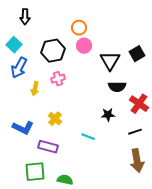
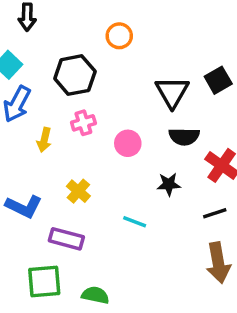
pink circle: (84, 46) -> (128, 143), moved

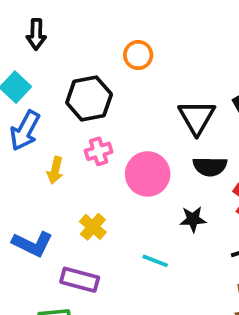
pink circle: (128, 143) -> (148, 174), size x1.5

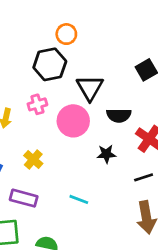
black hexagon: (89, 98) -> (50, 64), moved
black triangle: (197, 117) -> (90, 88), moved
cyan line: (155, 261) -> (79, 199), moved

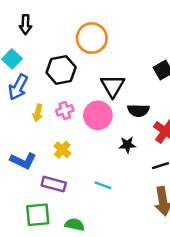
orange circle: (66, 34) -> (92, 38), size x1.6
black hexagon: (50, 64) -> (61, 70), moved
pink cross: (37, 104) -> (65, 110), moved

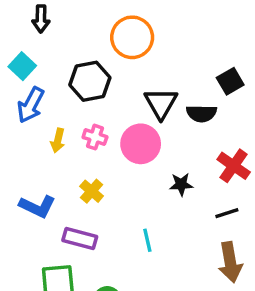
pink cross: (65, 110) -> (95, 137), turned 35
black semicircle: (138, 110) -> (201, 113), moved
cyan line: (103, 185) -> (147, 240), turned 56

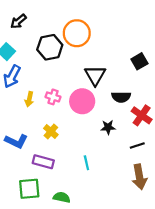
black arrow: (41, 19) -> (18, 21), turned 49
black hexagon: (90, 81) -> (50, 47), moved
black semicircle: (201, 113) -> (121, 97), moved

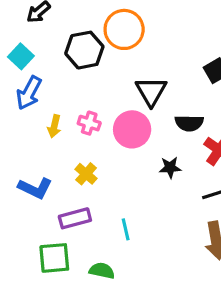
purple rectangle: (43, 162) -> (75, 218), turned -30
cyan line: (86, 163) -> (126, 229), moved

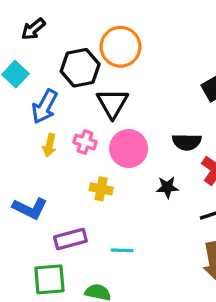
black triangle: (151, 91) -> (112, 103), moved
blue arrow: (29, 93) -> (45, 107), moved
yellow cross: (86, 174) -> (101, 189), moved, turned -30
cyan line: (126, 229) -> (122, 250), turned -75

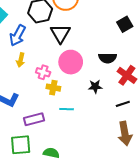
pink cross: (85, 142) -> (43, 72), moved
cyan line: (122, 250) -> (67, 109), moved

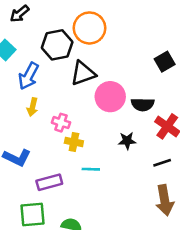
black triangle: (60, 33) -> (83, 73), turned 40
pink circle: (71, 62) -> (110, 97), moved

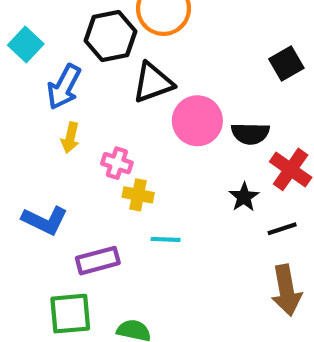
black star: (127, 141) -> (244, 197), moved, turned -30

